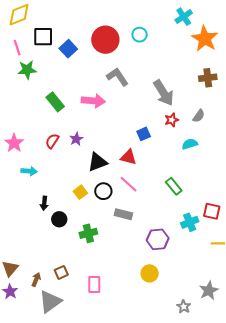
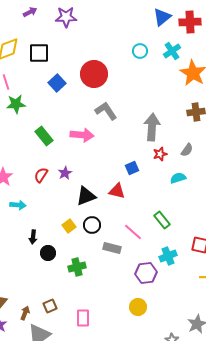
cyan circle: (140, 35) -> (140, 51), moved
black square: (43, 37) -> (39, 53), moved
gray arrow: (164, 93) -> (152, 127), turned -144
pink line: (128, 184) -> (133, 232), moved
cyan cross: (190, 222) -> (168, 256), moved

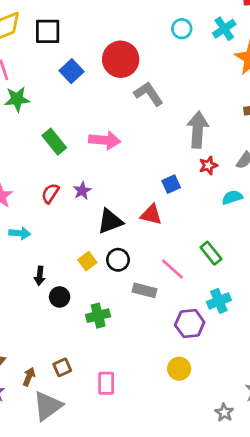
gray L-shape: (106, 111) -> (149, 94), moved

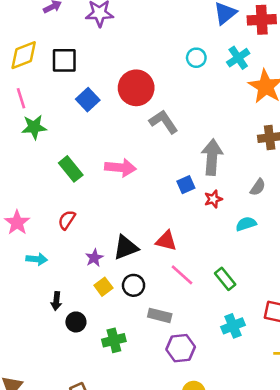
red star: (208, 165) -> (213, 199), moved
blue square: (171, 184) -> (186, 185), moved
purple star: (82, 191) -> (94, 258), moved
pink line: (172, 269) -> (182, 275), moved
purple hexagon: (190, 324) -> (181, 348), moved

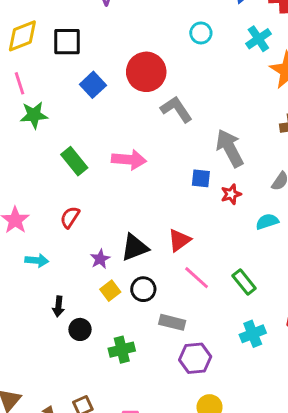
cyan circle: (196, 58) -> (201, 33), moved
gray arrow: (212, 157) -> (230, 148), turned -32
blue square: (186, 185) -> (201, 178), turned 30
red triangle: (166, 241) -> (179, 240), turned -50

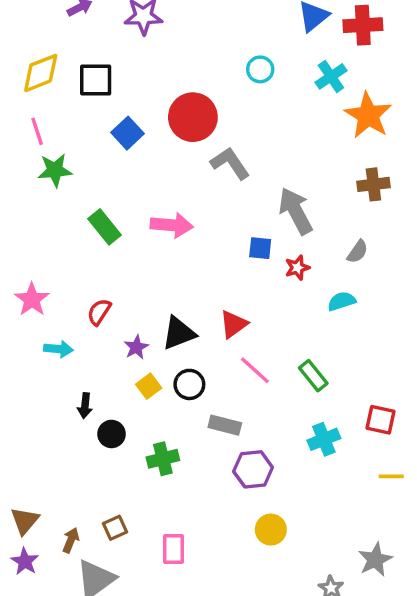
red semicircle: (70, 217) -> (99, 312), moved

